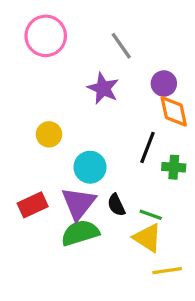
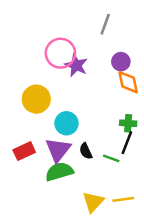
pink circle: (46, 36) -> (60, 53), moved
gray line: (121, 46) -> (105, 24), moved, turned 55
yellow circle: (49, 134) -> (36, 99), size x1.5
black line: (147, 147) -> (127, 143), moved
yellow triangle: (147, 238) -> (93, 202), moved, turned 40

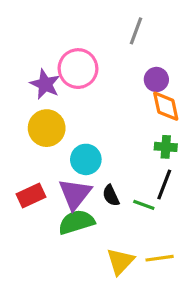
purple star: (76, 65) -> (45, 84), moved
green cross: (128, 123) -> (166, 147), moved

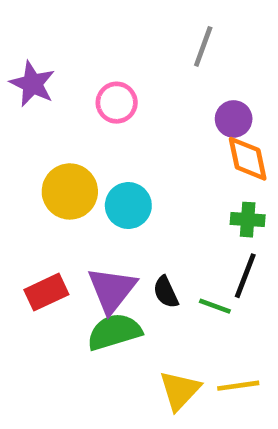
pink circle: (78, 69) -> (117, 103), size x0.7
purple star: (45, 84) -> (32, 84), moved
cyan circle: (86, 159) -> (128, 206), moved

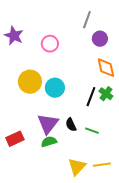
purple circle: (234, 119) -> (100, 39), moved
green cross: (248, 220) -> (106, 94), turned 32
black line: (245, 276) -> (91, 97), moved
red rectangle: (46, 292) -> (15, 139), moved
green semicircle: (114, 332) -> (49, 142), size x0.7

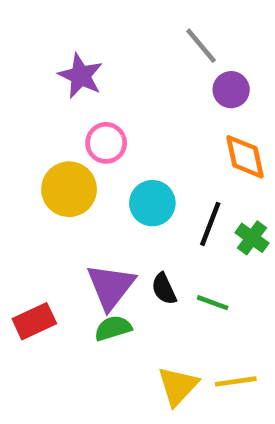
gray line: (87, 20) -> (201, 46), turned -60
purple star: (14, 36) -> (81, 76), moved
pink circle: (50, 44) -> (106, 143), moved
cyan circle: (55, 88) -> (152, 203), moved
green cross: (106, 94) -> (252, 238), moved

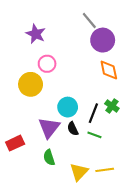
purple circle: (231, 90) -> (103, 40), size x1.5
cyan circle: (152, 203) -> (68, 107), moved
black line: (210, 224) -> (93, 113), moved
green semicircle: (113, 328) -> (49, 158), moved, turned -91

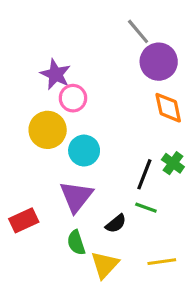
purple star: (36, 34) -> (55, 74), moved
cyan circle: (68, 107) -> (84, 151), moved
black semicircle: (73, 129) -> (116, 224), moved, turned -104
yellow triangle: (79, 172) -> (105, 265), moved

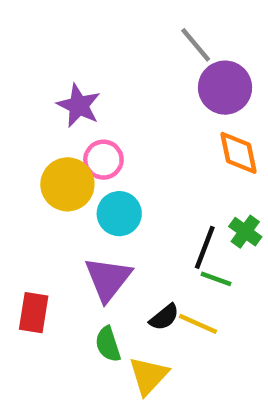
pink circle: (73, 98) -> (103, 160), moved
green line: (146, 208) -> (216, 279), moved
red rectangle: (24, 220) -> (34, 313), turned -56
yellow line: (162, 262) -> (198, 324), moved, turned 32

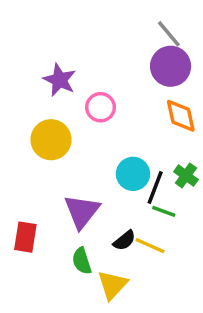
gray line: (196, 45) -> (169, 34), moved
pink circle: (103, 160) -> (101, 107), moved
cyan circle: (119, 214) -> (133, 174), moved

